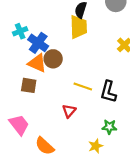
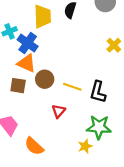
yellow trapezoid: (79, 27) -> (43, 16), moved
brown circle: (53, 59) -> (45, 79), moved
green star: (109, 127) -> (99, 127), size x1.6

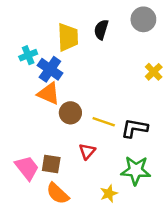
brown square: (18, 86) -> (51, 164), moved
black L-shape: (98, 92) -> (134, 128), turned 85
yellow star: (85, 146) -> (109, 193), moved

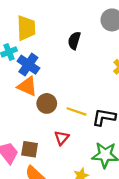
black semicircle: (101, 30) -> (74, 41), moved
yellow trapezoid: (68, 37) -> (26, 28), moved

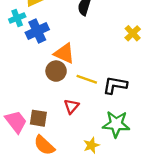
blue cross: (28, 65) -> (37, 31), turned 30
orange triangle: (27, 86) -> (64, 53), moved

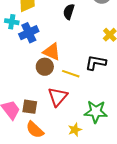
cyan cross: (17, 18) -> (12, 22), turned 32
black L-shape: (115, 85) -> (96, 63), moved
red triangle: (71, 106) -> (58, 97), size x1.5

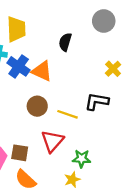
blue cross: (29, 33) -> (19, 66), turned -30
orange triangle: (52, 52) -> (42, 71), moved
green star: (96, 112) -> (82, 159), moved, size x0.7

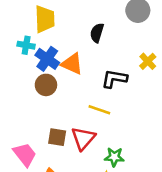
black L-shape: (97, 101) -> (114, 79), moved
brown circle: (37, 106) -> (46, 85), moved
brown square: (20, 153) -> (57, 137), moved

